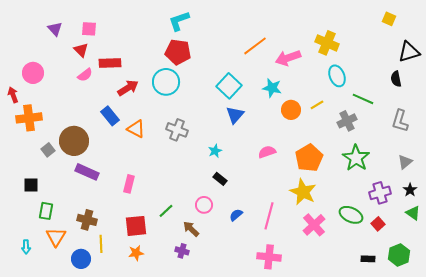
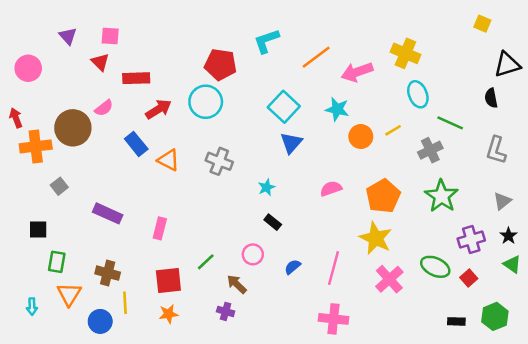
cyan L-shape: (179, 21) -> (266, 41), moved
pink circle: (33, 73) -> (28, 68), moved
pink semicircle: (85, 75) -> (104, 108), moved
brown circle: (74, 141) -> (73, 128), moved

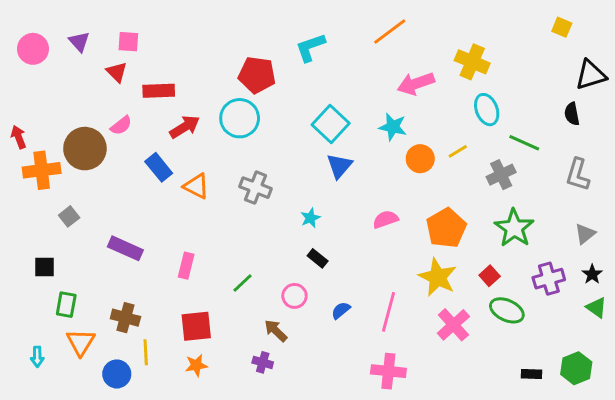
orange line: (316, 57) -> (390, 32), moved
pink circle: (28, 68) -> (33, 49), moved
green line: (206, 262) -> (242, 283), moved
red square: (469, 278) -> (490, 276), moved

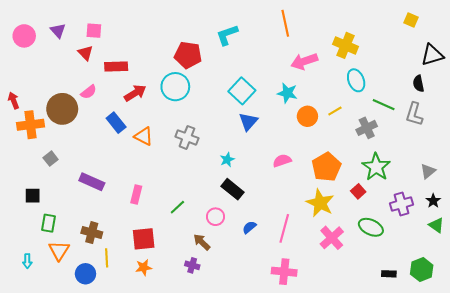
orange line: (390, 32) -> (285, 23), turned -65
gray L-shape: (578, 175) -> (414, 114), moved
black rectangle: (318, 258) -> (232, 189), size x1.5
red square: (490, 276) -> (358, 191), moved

